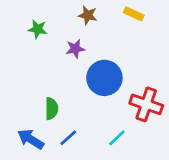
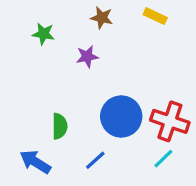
blue circle: (104, 78) -> (121, 117), moved
blue line: (68, 138) -> (95, 160), moved
cyan line: (117, 138) -> (163, 159), moved

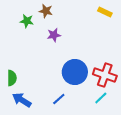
yellow rectangle: (155, 16) -> (105, 12), moved
brown star: (102, 18) -> (46, 11), moved
green semicircle: (60, 126) -> (12, 78), moved

